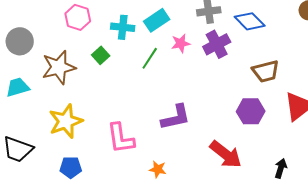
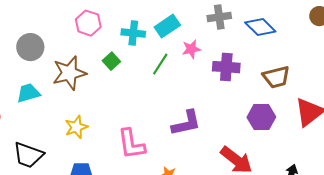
purple cross: (217, 44) -> (226, 67), moved, turned 32
yellow star: (66, 121) -> (76, 127), size x0.7

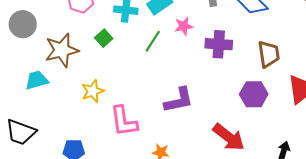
brown trapezoid: (276, 77) -> (269, 54), turned -84
cyan trapezoid: (28, 93) -> (37, 80), moved
yellow star: (76, 127) -> (93, 91), moved

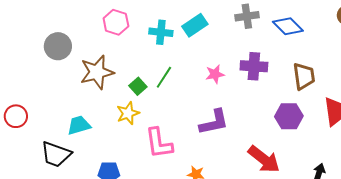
pink star: (184, 26) -> (215, 74), moved
green square: (104, 38) -> (138, 86), moved
green line: (153, 41) -> (164, 77), moved
cyan trapezoid: (37, 80) -> (79, 125), moved

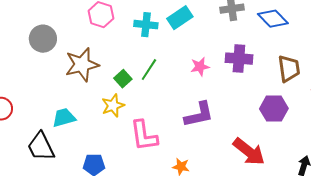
black trapezoid: (56, 154) -> (41, 147), turned 44

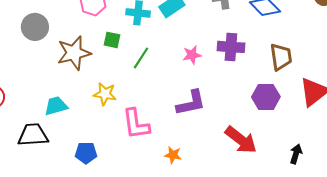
green square: (123, 79) -> (112, 40), moved, turned -36
yellow star: (113, 106) -> (105, 94), turned 30
black trapezoid: (41, 147) -> (33, 135), turned 112

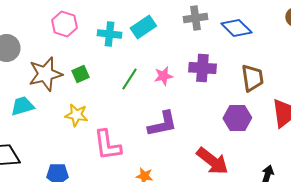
green square: (112, 40) -> (80, 74), moved, turned -36
green line: (141, 58) -> (129, 79), moved
cyan trapezoid: (56, 106) -> (22, 106), moved

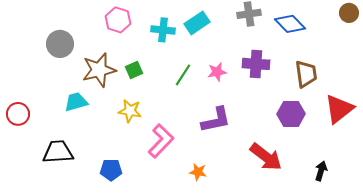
pink L-shape: (107, 145) -> (161, 141), turned -128

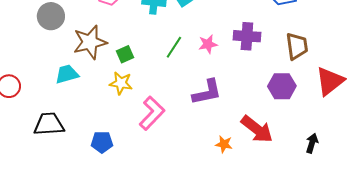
green square: (134, 70) -> (125, 54), moved
orange star: (198, 172) -> (224, 144), moved

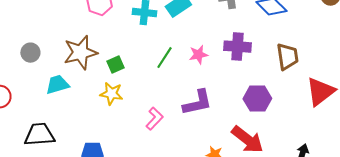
gray circle: (51, 16) -> (30, 53), moved, size x0.7
purple hexagon: (282, 86) -> (257, 99), moved
pink L-shape: (152, 113) -> (154, 119), moved, size x0.7

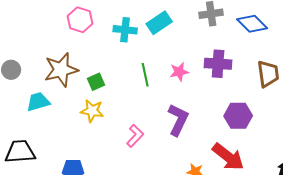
green line: (164, 58) -> (145, 75), turned -45
purple L-shape: (197, 103) -> (178, 120), turned -52

